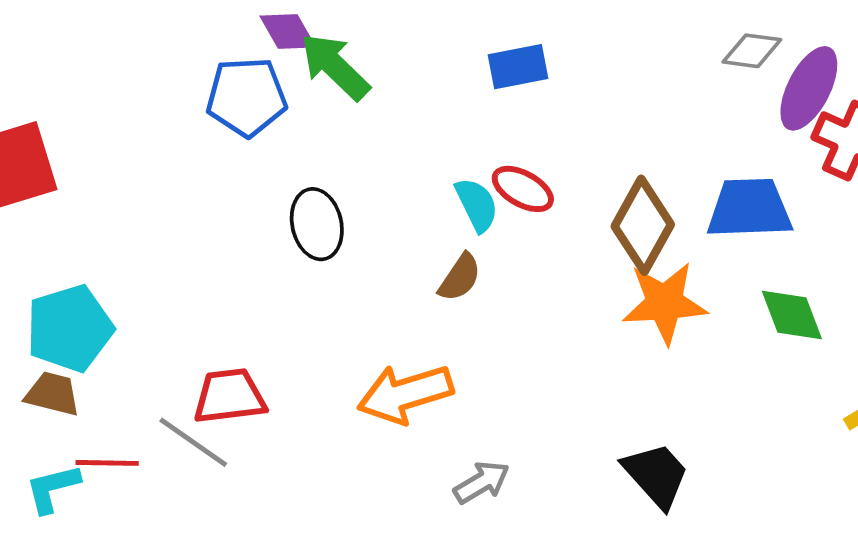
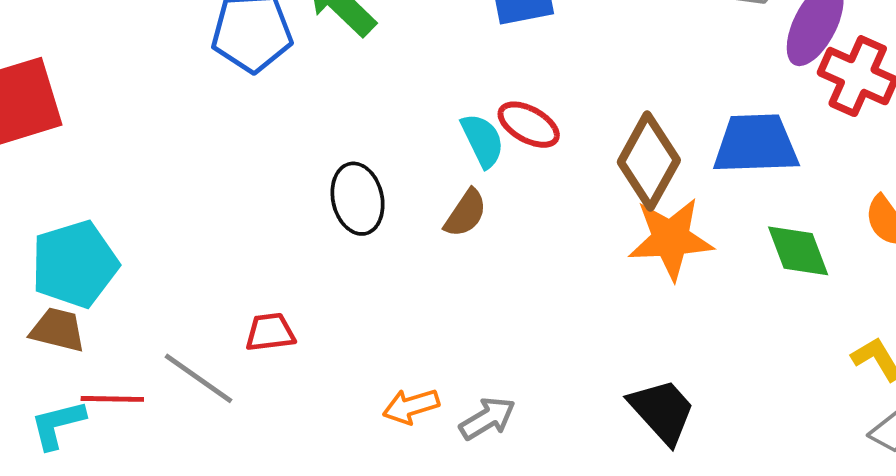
black ellipse: (317, 224) -> (358, 199), moved
orange arrow: (405, 394) -> (411, 406), moved, size x0.6
red trapezoid: (230, 396) -> (270, 332), moved, size x0.7

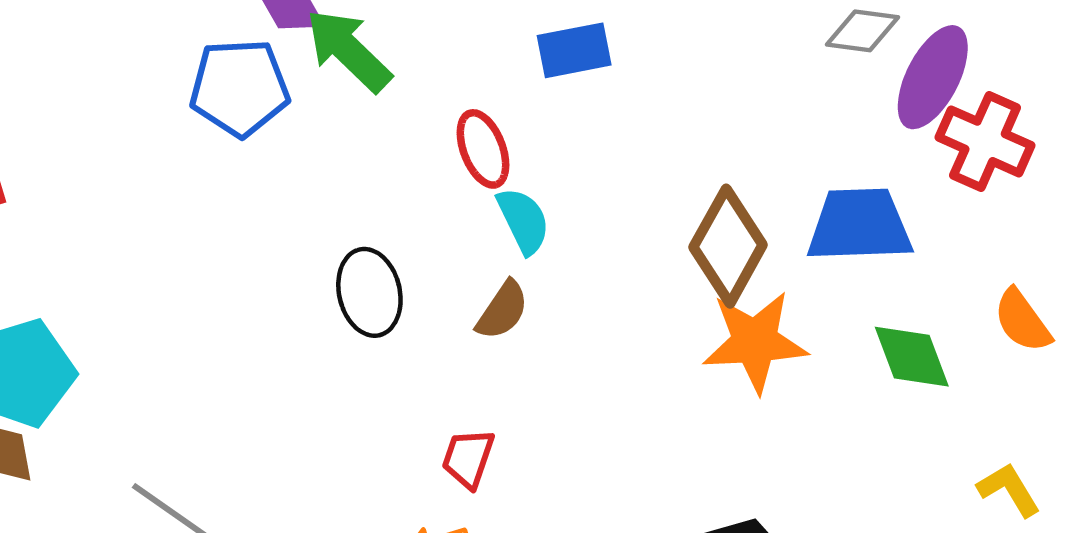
red ellipse: (529, 125) -> (483, 149), moved, turned 40
red trapezoid: (270, 332) -> (468, 458), moved, turned -64

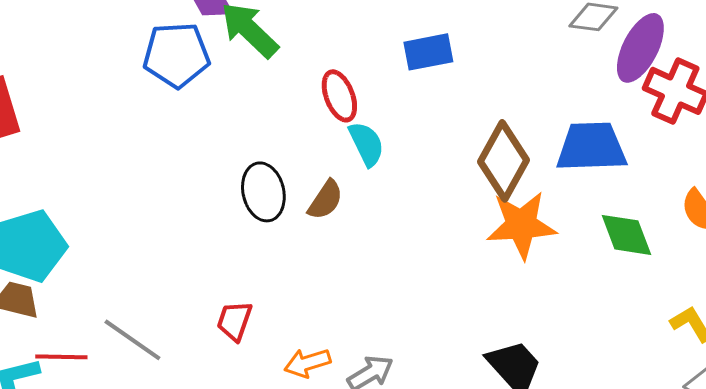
blue rectangle: (574, 50) -> (428, 52), moved
brown semicircle: (502, 310) -> (325, 200), moved
red trapezoid: (468, 458) -> (234, 321), moved

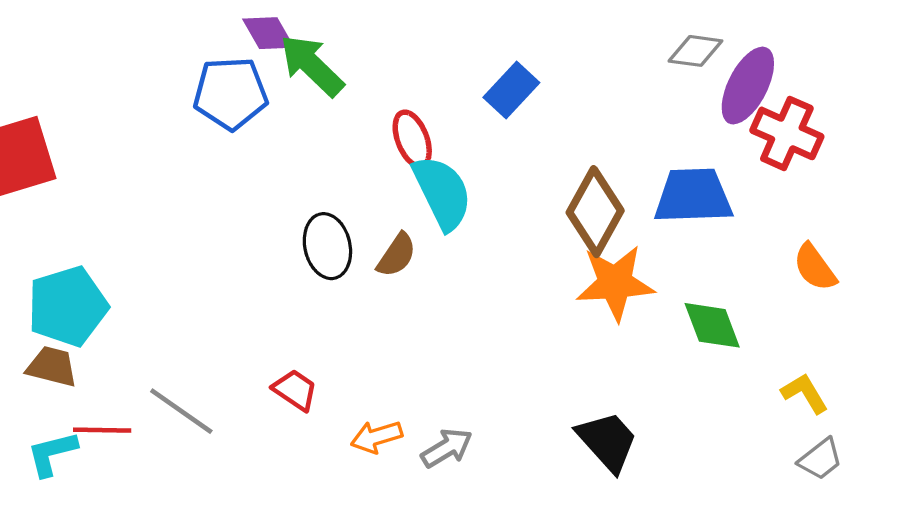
blue rectangle: (428, 52) -> (511, 90), turned -36
cyan semicircle: (366, 144) -> (442, 193), size x1.5
green diamond: (626, 235) -> (712, 325), moved
red trapezoid: (234, 321) -> (295, 390), turned 105

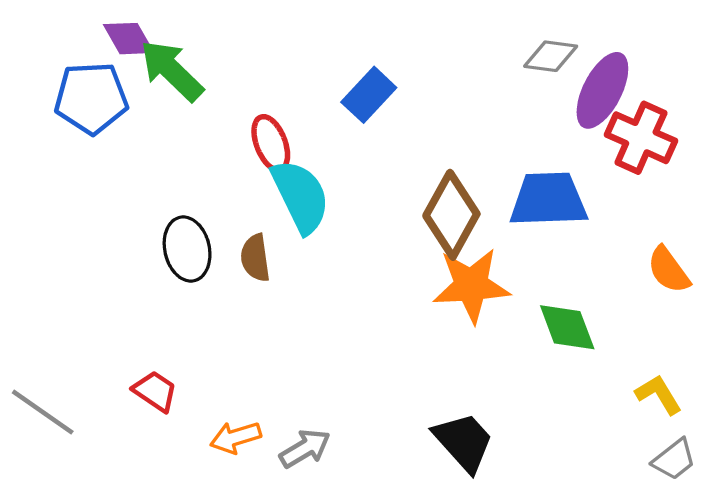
brown semicircle: (397, 255) -> (255, 258), turned 138

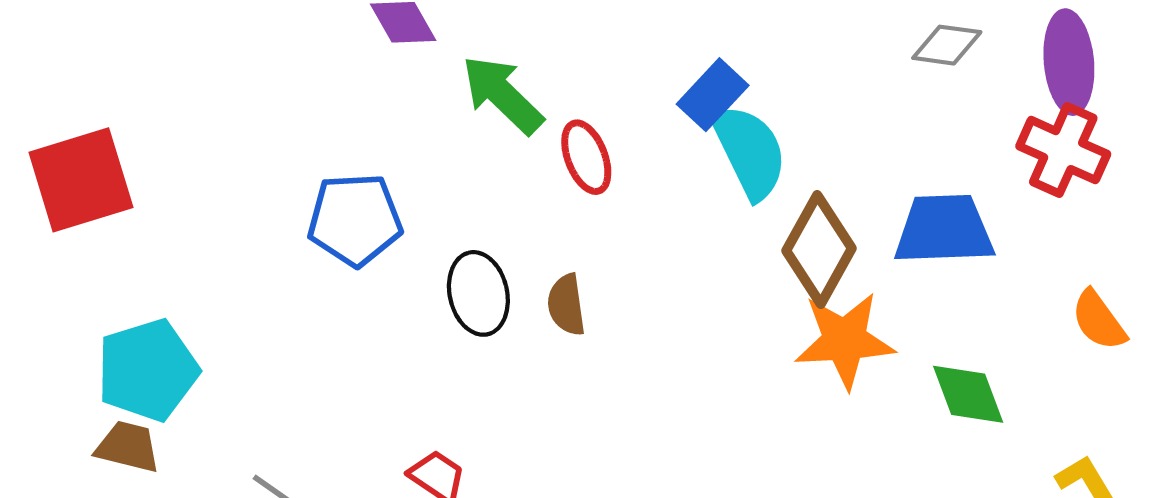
green arrow: (172, 71) -> (503, 95), moved
purple ellipse: (602, 90) -> (1069, 62), moved, turned -32
blue pentagon: (91, 98) -> (355, 220), moved
cyan semicircle: (301, 196) -> (750, 151), moved

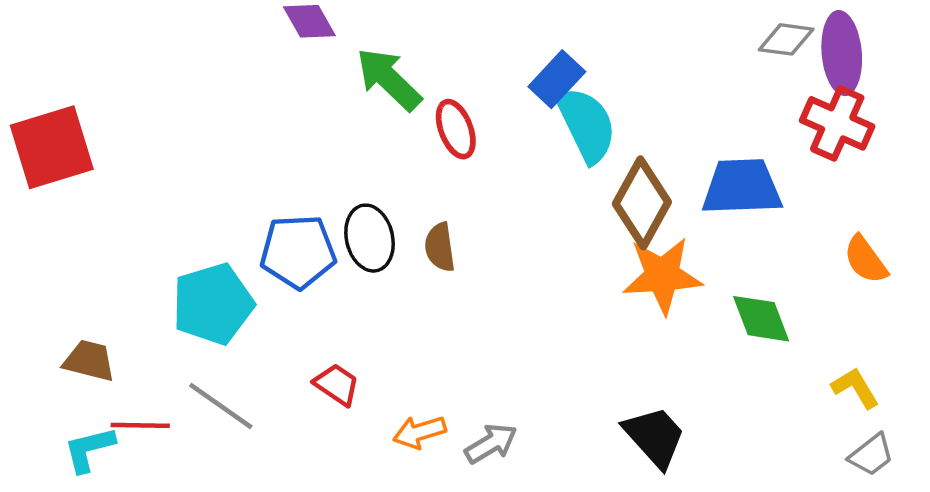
gray diamond: (947, 45) -> (786, 39), moved
blue pentagon: (355, 220) -> (298, 252), moved
cyan pentagon: (148, 370) -> (213, 304), moved

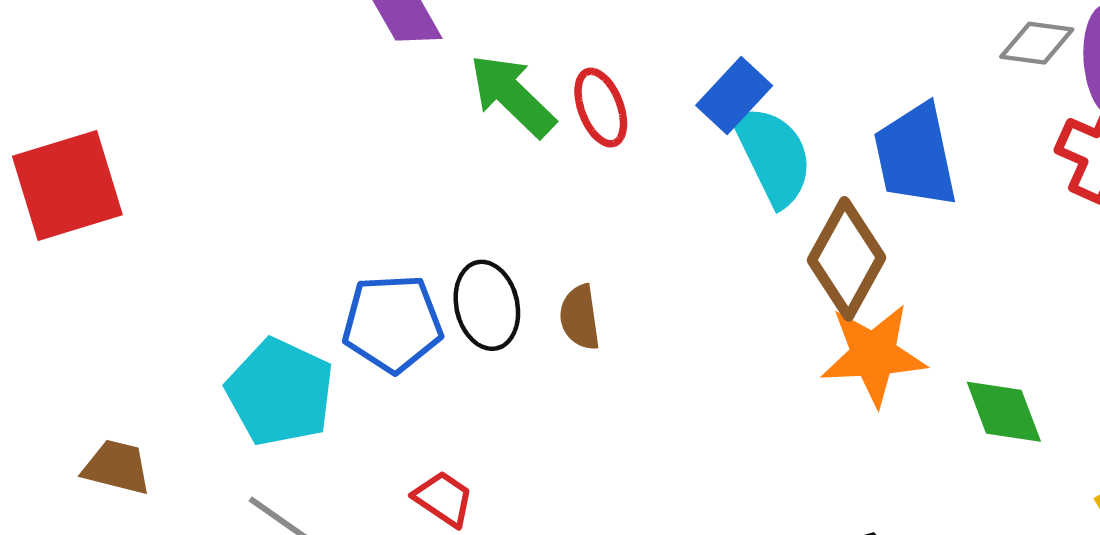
red ellipse: (456, 129) -> (601, 108), moved
blue trapezoid: (742, 187) -> (915, 155), moved, turned -100
cyan pentagon: (213, 304) -> (280, 392), turned -30

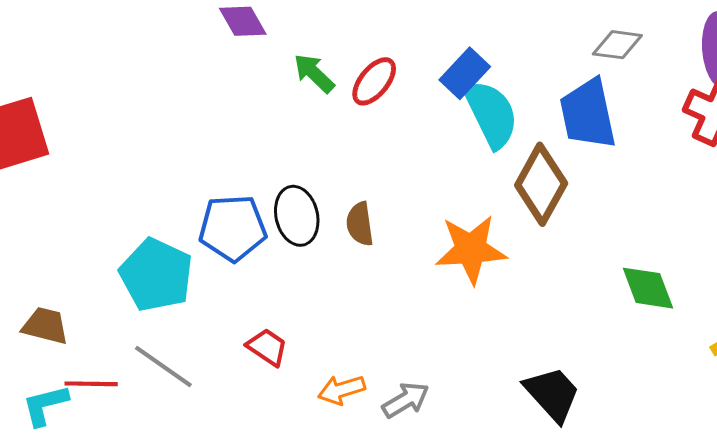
gray diamond: (1037, 43) -> (617, 45), moved
green arrow: (512, 96) -> (314, 73), size x0.7
red ellipse: (601, 108) -> (374, 81), turned 60
orange star: (873, 355) -> (471, 249), moved

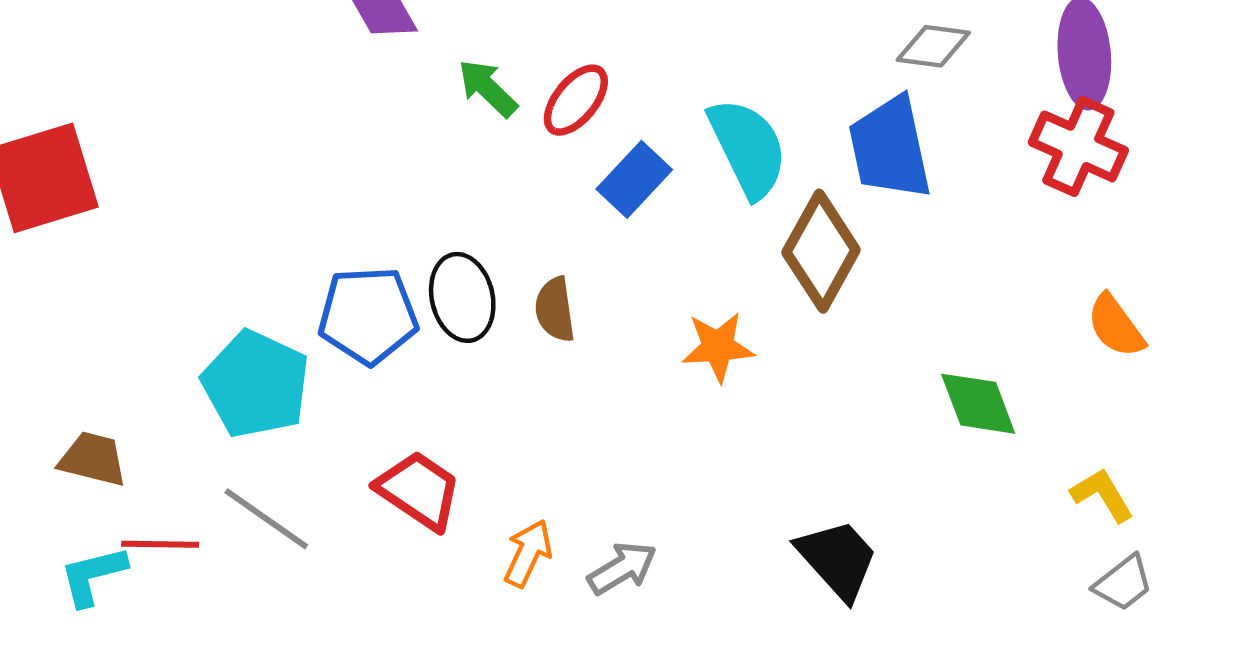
blue rectangle: (465, 73) -> (634, 179), moved
orange star: (471, 249) -> (718, 347), size x0.7
red trapezoid: (267, 347) -> (419, 490), size x1.4
orange arrow: (342, 390) -> (528, 553), turned 132

